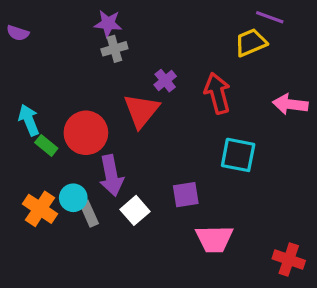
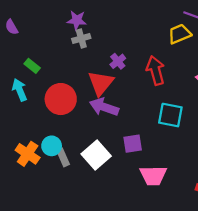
purple semicircle: (18, 33) -> (12, 27), turned 42
green rectangle: (46, 145) -> (32, 66), moved
purple arrow: (111, 176) -> (104, 107), moved, turned 120
white square: (135, 210) -> (96, 155), size x1.4

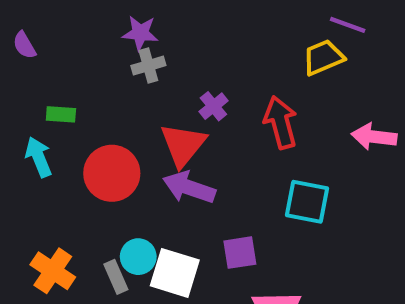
green rectangle: (32, 66) -> (61, 114), turned -35
cyan circle: (52, 146) -> (138, 257), moved
white square: (96, 155) -> (175, 273), turned -32

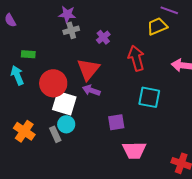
purple cross: (213, 106) -> (103, 37), moved
purple arrow: (189, 187) -> (91, 90), size x0.7
white square: (175, 273) -> (64, 103), moved

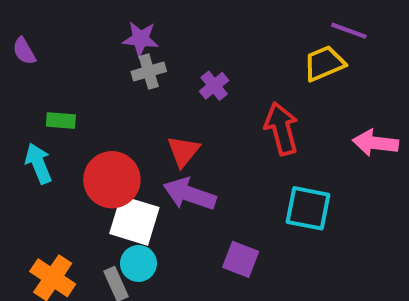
red triangle: (88, 69) -> (183, 151), size x0.7
purple arrow: (91, 90) -> (190, 194), size x1.4
purple square: (116, 122) -> (241, 259), turned 30

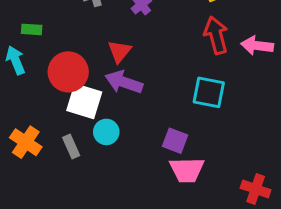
red arrow: (281, 129) -> (216, 35), moved
purple square: (241, 259) -> (175, 141), moved
cyan circle: (138, 263) -> (106, 132), moved

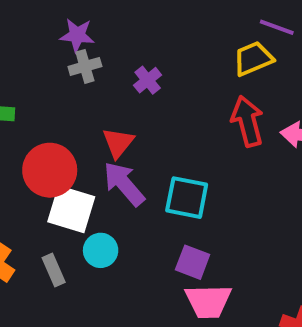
purple arrow: (124, 82) -> (124, 184), turned 30
cyan square: (209, 92) -> (187, 198), moved

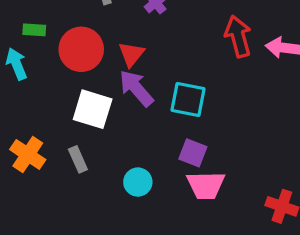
red circle: (50, 170) -> (81, 49), moved
cyan circle: (101, 250) -> (138, 182), moved

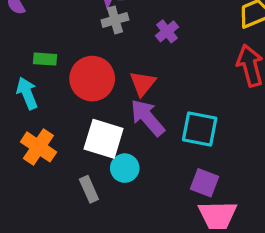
orange cross: (28, 155) -> (38, 147), moved
cyan circle: (138, 182) -> (125, 168), moved

